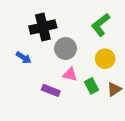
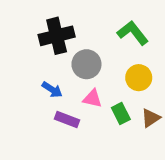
green L-shape: (101, 25) -> (133, 33), turned 90
blue arrow: (24, 58) -> (52, 90), moved

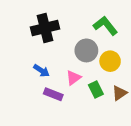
gray circle: (86, 64) -> (86, 50), moved
pink triangle: (92, 99) -> (73, 78), turned -49

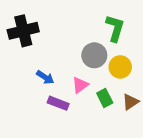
green L-shape: (105, 26) -> (115, 28), turned 55
black cross: (45, 28) -> (23, 31), moved

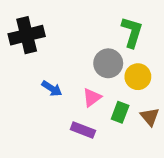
green rectangle: (105, 98) -> (120, 112), turned 48
brown triangle: (131, 102) -> (150, 117), turned -36
purple rectangle: (58, 103) -> (83, 130), moved

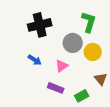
black cross: (27, 35) -> (40, 25), moved
green rectangle: (120, 112) -> (82, 96), moved, turned 40

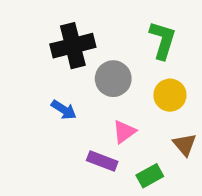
gray circle: (73, 43) -> (113, 79), moved
pink triangle: (62, 66) -> (124, 132), moved

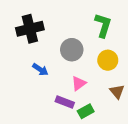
black cross: (73, 46) -> (30, 29), moved
green rectangle: (150, 176) -> (86, 111), moved

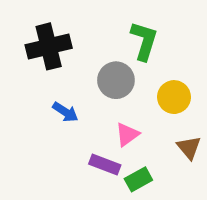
green L-shape: (103, 25) -> (144, 41), moved

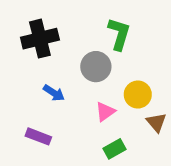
yellow circle: (174, 97) -> (138, 95), moved
purple rectangle: (105, 164) -> (38, 136), moved

